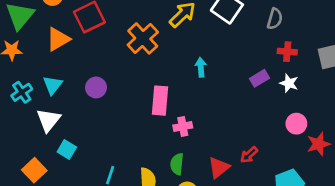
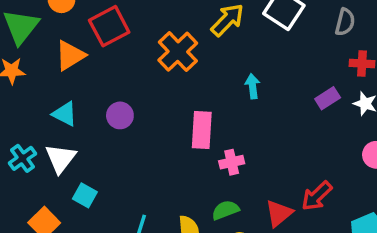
cyan triangle: (53, 85) -> (65, 114), turned -40
cyan cross: (22, 92) -> (23, 158), moved
red arrow: (249, 155) -> (317, 196), size x1.4
green semicircle: (177, 164) -> (225, 210), turned 65

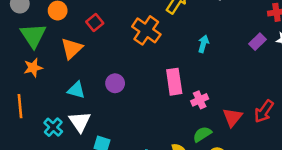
red square: (109, 26) -> (95, 23), size x0.6
cyan arrow: (253, 86) -> (203, 44), turned 35
red triangle: (279, 213) -> (232, 117), moved

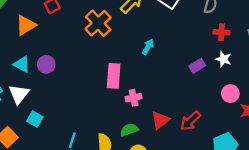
purple rectangle: (257, 42) -> (197, 66), moved
purple circle: (115, 83) -> (46, 64), moved

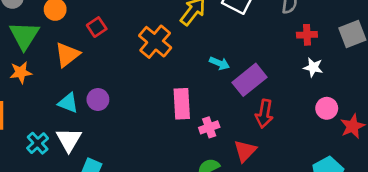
cyan arrow: (148, 47) -> (219, 63), turned 91
purple rectangle: (197, 66) -> (250, 80), moved, size x1.6
red arrow: (190, 121) -> (264, 114), moved, turned -30

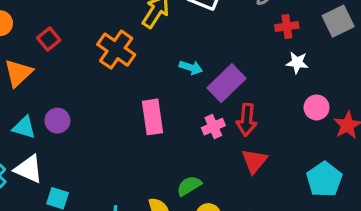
pink cross: (209, 127) -> (213, 127), moved
white triangle: (69, 140) -> (29, 169), turned -32
red triangle: (245, 151) -> (254, 161), moved

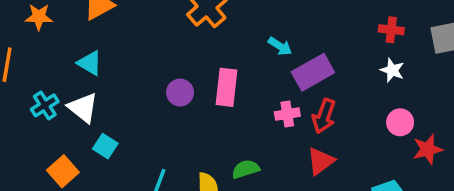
purple circle: (57, 121) -> (180, 93), moved

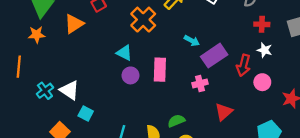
cyan triangle: (90, 63) -> (124, 53), moved
red arrow: (324, 116) -> (243, 65), moved
pink circle: (400, 122) -> (262, 82), moved

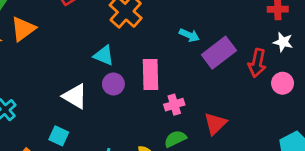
orange triangle: (74, 24) -> (23, 29), moved
pink cross: (200, 83) -> (174, 105), moved
white triangle: (69, 90) -> (75, 96), moved
red triangle: (224, 112) -> (215, 124), moved

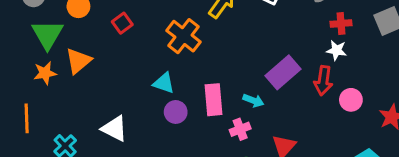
cyan arrow: (189, 35) -> (253, 101), moved
white star: (283, 42) -> (336, 50), moved
white triangle: (75, 96) -> (114, 128), moved

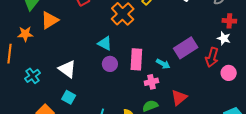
orange star: (45, 73) -> (25, 34), moved

